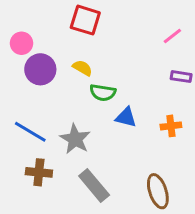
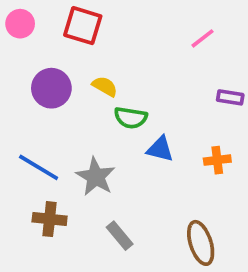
red square: (85, 20) -> (83, 26), moved
pink line: (172, 36) -> (203, 38), moved
pink circle: (21, 43) -> (20, 24), moved
gray rectangle: (94, 185) -> (120, 236), size x0.7

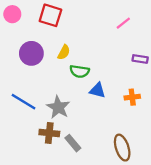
yellow semicircle: (105, 86) -> (64, 52), turned 88
brown cross: (50, 219) -> (49, 133), moved

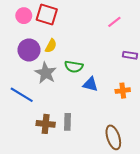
pink circle: (12, 14) -> (24, 16), moved
yellow semicircle: (64, 52) -> (51, 46), moved
gray star: (58, 107) -> (46, 73), moved
gray rectangle: (73, 143) -> (68, 122), moved, turned 42

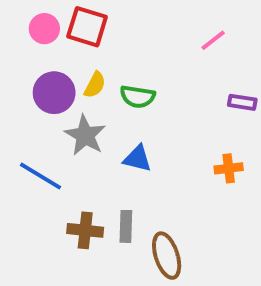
green semicircle: (74, 67) -> (138, 97), moved
blue triangle: (90, 84) -> (138, 159), moved
brown ellipse: (113, 137) -> (167, 256), moved

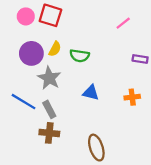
blue triangle: (138, 159) -> (91, 93), moved
gray rectangle: (126, 226) -> (49, 109), moved, turned -30

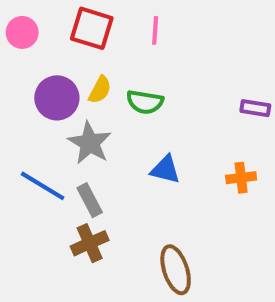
pink circle: (26, 16) -> (22, 32), moved
pink line: (123, 23) -> (155, 30), moved, turned -48
brown cross: (49, 133) -> (90, 243), turned -30

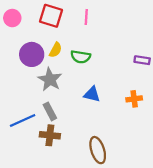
blue line: (43, 186) -> (23, 120), moved, turned -55
brown cross: (90, 243) -> (50, 135), turned 30

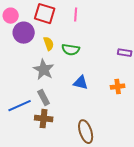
yellow semicircle: (56, 50) -> (49, 44), turned -48
purple circle: (32, 54) -> (24, 33), moved

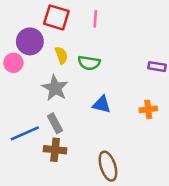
pink circle: (11, 16) -> (13, 63), moved

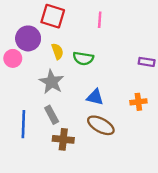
pink line: (95, 19) -> (100, 20), moved
blue line: (25, 133) -> (23, 124), turned -64
brown cross: (55, 150) -> (63, 139), moved
brown ellipse: (108, 166) -> (101, 125), moved, turned -44

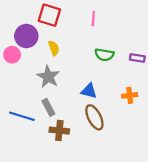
green semicircle: (83, 58) -> (104, 55), moved
blue line: (23, 124) -> (22, 116), turned -75
brown ellipse: (101, 125) -> (94, 117), turned 35

